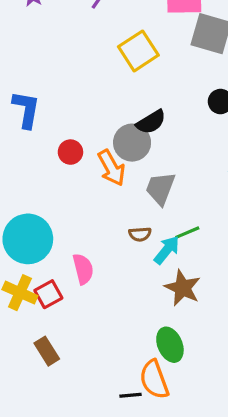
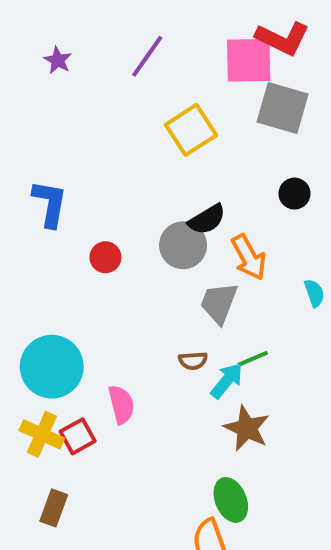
orange arrow: (112, 168) -> (249, 257), moved
brown rectangle: (47, 351) -> (54, 508), moved, turned 52

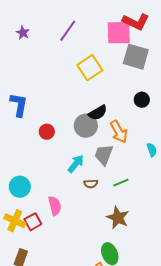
cyan circle: (52, 367) -> (20, 187), size x0.7
cyan arrow: (227, 381) -> (76, 164), moved

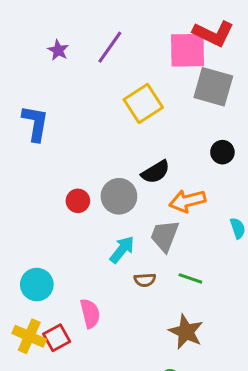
purple star: (23, 33) -> (58, 50), moved
blue L-shape: (19, 105) -> (35, 123), moved
gray circle: (86, 126) -> (119, 196), moved
orange arrow: (119, 132) -> (187, 201), turned 105
green line: (121, 183) -> (190, 278), turned 42

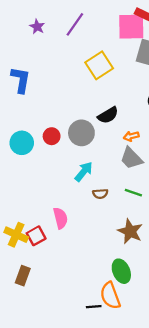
orange arrow: (187, 201) -> (131, 136), size x0.6
gray trapezoid: (165, 236) -> (131, 158), moved, turned -65
cyan circle: (37, 285) -> (22, 143), moved

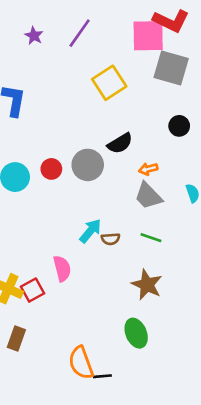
cyan arrow: (84, 172) -> (90, 231), moved
orange semicircle: (110, 296) -> (81, 363), moved

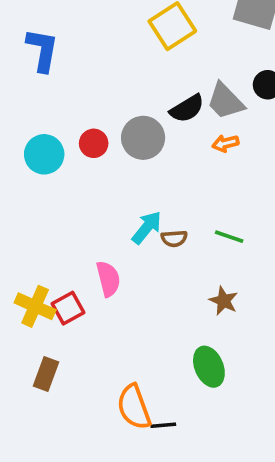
gray trapezoid: (148, 196) -> (225, 101), moved
brown star: (147, 285) -> (224, 301), size x0.7

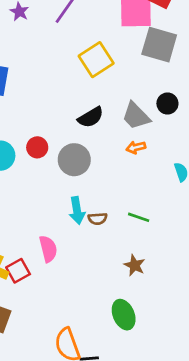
black semicircle: (187, 109) -> (91, 117), moved
gray circle: (143, 138) -> (74, 160), moved
cyan arrow: (147, 228) -> (77, 210), turned 132

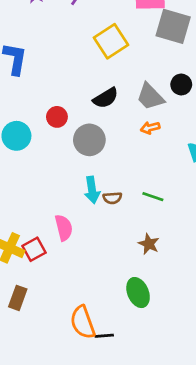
red circle: (37, 147) -> (57, 117), moved

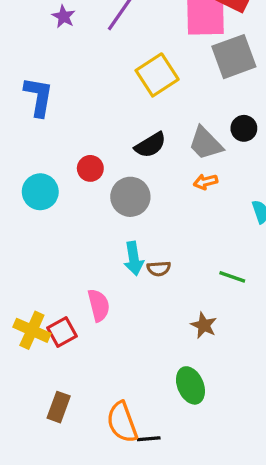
gray square: (173, 26) -> (234, 57), turned -36
green line: (153, 197) -> (232, 277), moved
brown rectangle: (18, 298) -> (59, 407), moved

